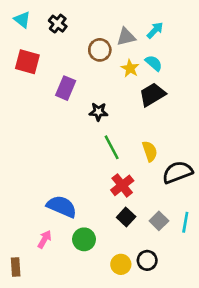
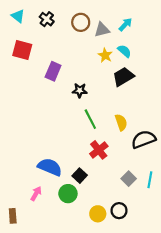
brown circle: (100, 50) -> (81, 22), moved
black square: (126, 217) -> (80, 176), moved

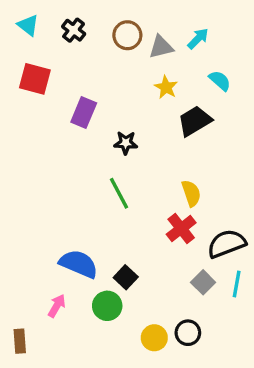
cyan semicircle: (124, 51) -> (220, 81), moved
green line: (90, 119) -> (119, 193), moved
black semicircle: (143, 139) -> (227, 244), moved
red cross: (99, 150) -> (181, 229), moved

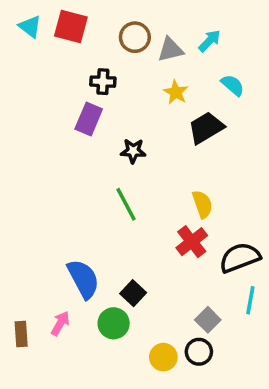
black cross: (74, 30) -> (103, 82), moved, turned -35
red square: (35, 79) -> (71, 27), moved
blue semicircle: (79, 264) -> (83, 279), turned 39
gray square: (203, 282) -> (208, 320), moved
brown rectangle: (20, 341) -> (21, 334), moved

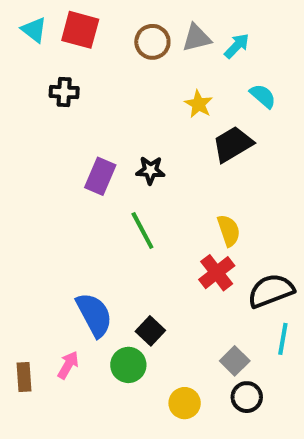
gray triangle: (170, 50) -> (197, 38), moved
black cross: (103, 82) -> (64, 92), moved
purple rectangle: (89, 119) -> (100, 176), moved
black circle: (199, 352) -> (247, 397), moved

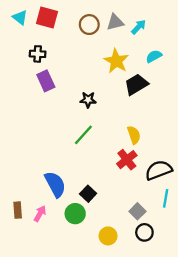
cyan semicircle: (263, 96) -> (154, 56), turned -70
yellow star: (199, 104) -> (116, 61), size x1.5
purple rectangle: (100, 176) -> (46, 81), moved, turned -48
green line: (142, 230) -> (83, 135), turned 70
brown rectangle: (24, 377) -> (18, 210), moved

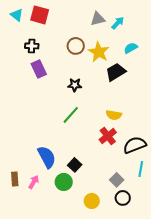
brown circle: (89, 25) -> (76, 46), moved
yellow semicircle: (134, 135) -> (114, 115), turned 119

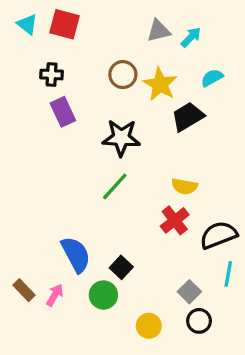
black star: (75, 85) -> (121, 138), size x1.6
brown rectangle: (15, 179) -> (24, 290), turned -40

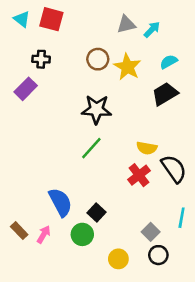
purple rectangle: (63, 112) -> (26, 89), moved, turned 70
black trapezoid: (188, 117) -> (165, 94), moved
black semicircle: (218, 235) -> (174, 169), moved, turned 76

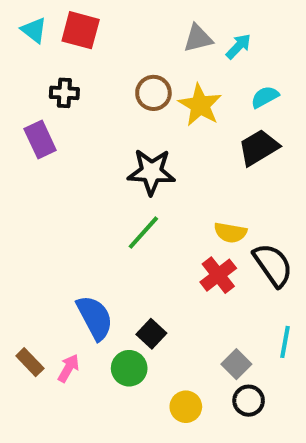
purple rectangle: (26, 89) -> (40, 139), turned -70

